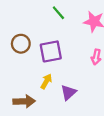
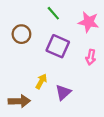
brown circle: (21, 44) -> (21, 34), moved
purple square: (51, 51) -> (58, 46), moved, turned 35

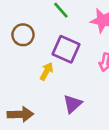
yellow arrow: (41, 81) -> (46, 71), moved

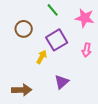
purple square: (66, 49) -> (57, 40), turned 35

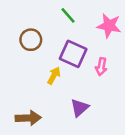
purple square: (57, 40) -> (73, 54), turned -35
pink arrow: (87, 50) -> (101, 67), moved

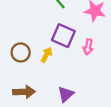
brown circle: (31, 40) -> (21, 52), moved
purple triangle: (80, 108) -> (66, 94), moved

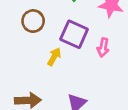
brown circle: (21, 52) -> (33, 21), moved

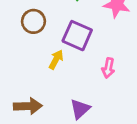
pink arrow: (103, 47) -> (108, 68), moved

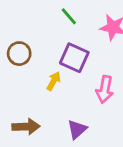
brown circle: (33, 21) -> (19, 54), moved
pink arrow: (108, 68) -> (105, 89), size x1.4

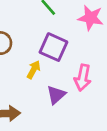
purple triangle: (77, 129) -> (56, 95), moved

